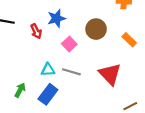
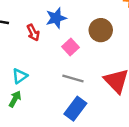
cyan triangle: (48, 70) -> (20, 76), moved, turned -32
blue rectangle: (48, 94) -> (75, 109), moved

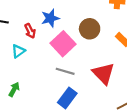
pink square: (71, 47) -> (63, 44), size x1.6
cyan triangle: (20, 76) -> (18, 51), moved

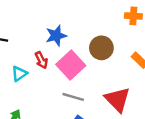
red arrow: (30, 31) -> (41, 60), moved

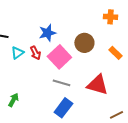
cyan triangle: (19, 74) -> (17, 53), moved
red triangle: (117, 99) -> (97, 85), turned -30

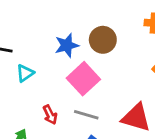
brown circle: (84, 43) -> (103, 40), moved
red arrow: (35, 53) -> (50, 115), moved

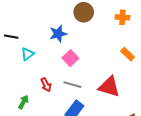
brown circle: (103, 40) -> (84, 12), moved
pink square: (83, 79) -> (70, 58), size x0.7

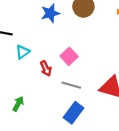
blue star: (58, 34) -> (50, 13), moved
red arrow: (46, 85) -> (46, 68), moved

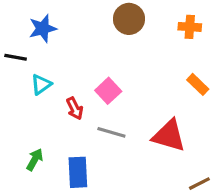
blue star: (50, 13) -> (43, 28), moved
blue rectangle: (73, 113) -> (78, 172), moved, turned -40

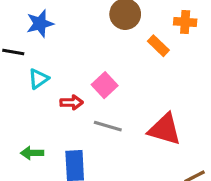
orange rectangle: (198, 84) -> (158, 46), moved
red arrow: (75, 108) -> (72, 102), turned -65
green arrow: (35, 160) -> (32, 153), turned -120

